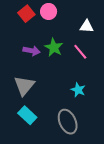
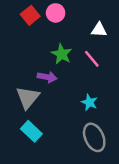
purple arrow: (32, 51) -> (47, 77), moved
gray ellipse: (68, 122) -> (94, 137), moved

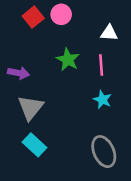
pink line: (92, 59) -> (101, 65), turned 36
purple arrow: (47, 77) -> (19, 73), moved
cyan star: (89, 102) -> (102, 100), moved

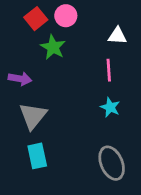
green star: (68, 60) -> (53, 47), moved
cyan rectangle: (35, 145) -> (37, 156), turned 35

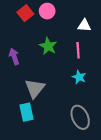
green star: (53, 47) -> (48, 46), moved
purple arrow: (20, 79) -> (14, 56), turned -119
gray triangle: (33, 116) -> (35, 88), moved

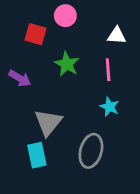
red square: (25, 13) -> (35, 34), moved, turned -35
purple arrow: (14, 56) -> (20, 78), turned 140
gray ellipse: (80, 117) -> (91, 151), moved, turned 40

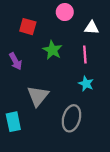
pink circle: (65, 16) -> (65, 12), moved
purple arrow: (20, 78) -> (16, 61), turned 30
cyan rectangle: (37, 155) -> (13, 122), moved

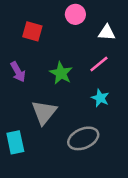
green star: (52, 50) -> (61, 73), moved
pink line: (85, 55) -> (99, 64), turned 54
gray ellipse: (71, 118) -> (83, 138), turned 50

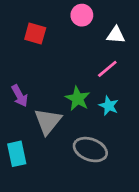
purple arrow: (18, 72) -> (20, 96), moved
green star: (61, 73) -> (78, 99), moved
gray ellipse: (83, 138) -> (90, 150), turned 44

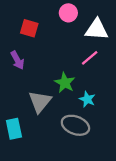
white triangle: (116, 35) -> (97, 29), size x1.5
purple arrow: (20, 96) -> (17, 60), moved
cyan star: (109, 106) -> (87, 99), moved

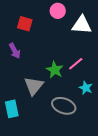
pink line: (90, 58) -> (76, 64), moved
cyan star: (87, 99) -> (86, 88), moved

